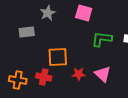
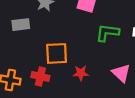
pink triangle: (103, 74) -> (121, 73), moved

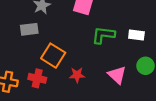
gray rectangle: (21, 25) -> (29, 29), moved
orange square: (57, 53) -> (53, 56), turned 35

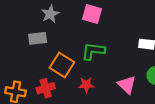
green L-shape: (103, 35) -> (93, 51), moved
red cross: (37, 78) -> (46, 88), turned -30

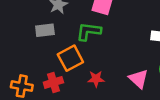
green L-shape: (93, 51) -> (89, 31), moved
orange square: (62, 65) -> (70, 58), turned 30

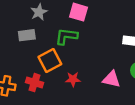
pink triangle: (138, 79) -> (112, 79), turned -30
red cross: (53, 82) -> (34, 83), turned 35

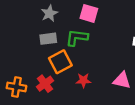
gray rectangle: (27, 35) -> (48, 39), moved
red cross: (34, 83) -> (45, 84), turned 35

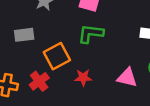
green L-shape: (77, 38) -> (91, 34), moved
gray rectangle: (48, 39) -> (24, 35), moved

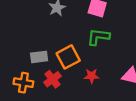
gray rectangle: (24, 35) -> (39, 57), moved

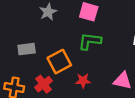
gray rectangle: (39, 57) -> (27, 49), moved

